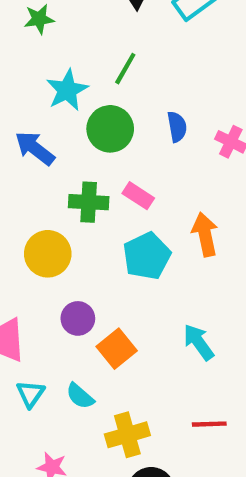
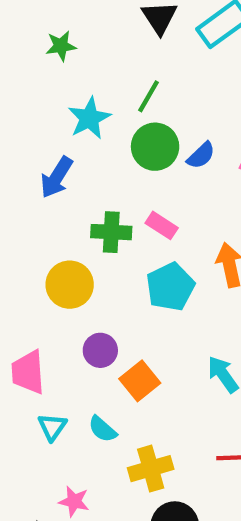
blue semicircle: (177, 127) -> (201, 155), turned 56
green circle: (110, 129) -> (155, 147), moved
blue arrow: (35, 148) -> (57, 177), turned -96

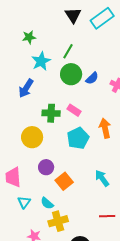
green star: (61, 46) -> (29, 37), moved
yellow cross: (151, 469) -> (58, 221), moved

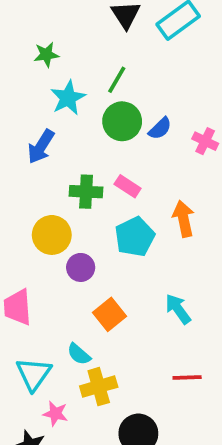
purple circle: (46, 167) -> (81, 267), moved
cyan triangle: (24, 202) -> (34, 374), moved, size x1.5

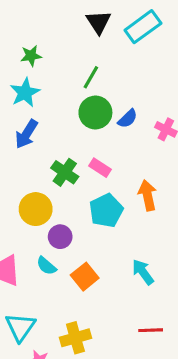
cyan star: (68, 98) -> (25, 93), moved
green cross: (86, 192) -> (65, 172), turned 32
cyan semicircle: (79, 354) -> (46, 266), moved

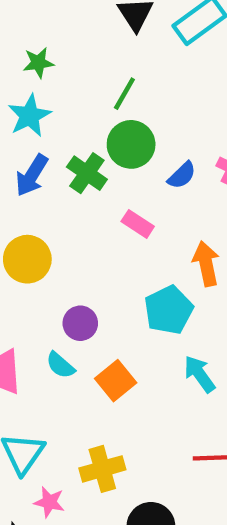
blue semicircle: (128, 119) -> (182, 175), moved
green cross: (65, 172) -> (87, 173), moved
yellow circle: (36, 209) -> (27, 259), moved
cyan pentagon: (106, 211) -> (169, 310), moved

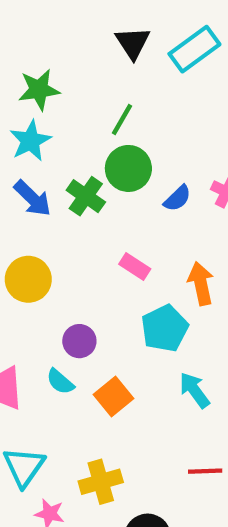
green star: (38, 63) -> (39, 90), size x1.4
blue arrow: (32, 175) -> (33, 198), turned -78
pink rectangle: (138, 224) -> (135, 267), moved

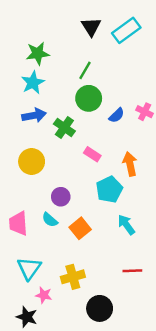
green cross: (86, 196) -> (64, 128), moved
blue arrow: (33, 198) -> (34, 115), turned -55

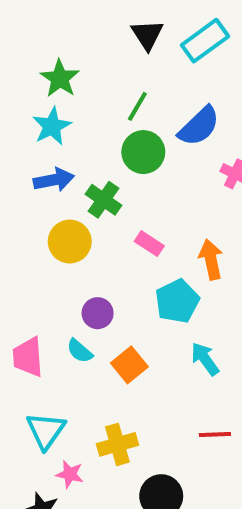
green star: (38, 53) -> (60, 78), turned -30
blue semicircle: (117, 115) -> (199, 126), moved, size x1.6
yellow circle: (32, 162) -> (70, 242), moved

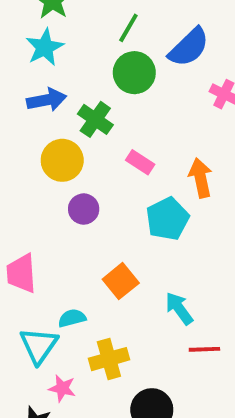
purple circle: (98, 313) -> (84, 209), moved
cyan semicircle: (80, 351) -> (72, 318), moved, turned 124
cyan arrow: (205, 359) -> (179, 308), moved

